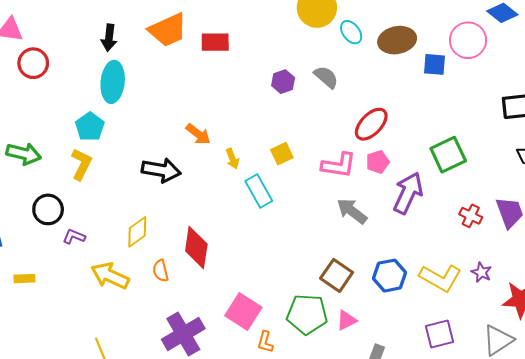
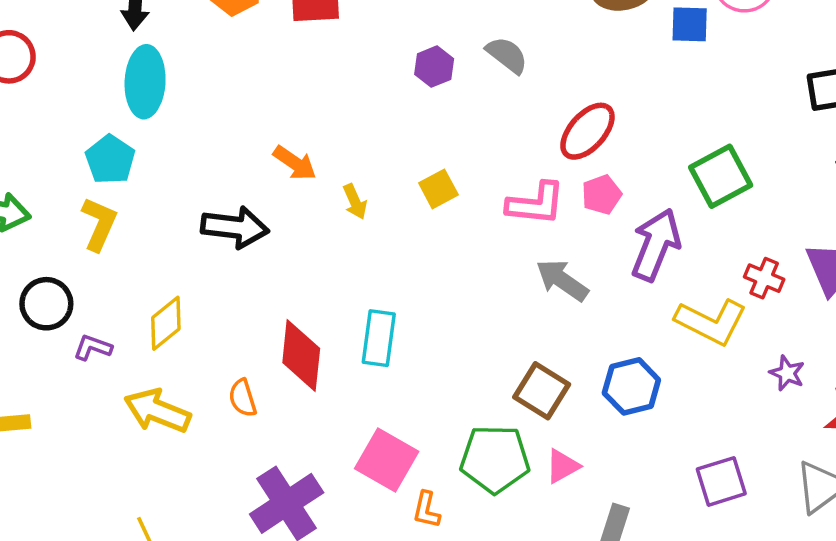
cyan rectangle: (259, 191) -> (379, 338), moved, turned 40
yellow diamond: (137, 232) -> (166, 323), moved
yellow L-shape: (440, 278) -> (711, 322), moved

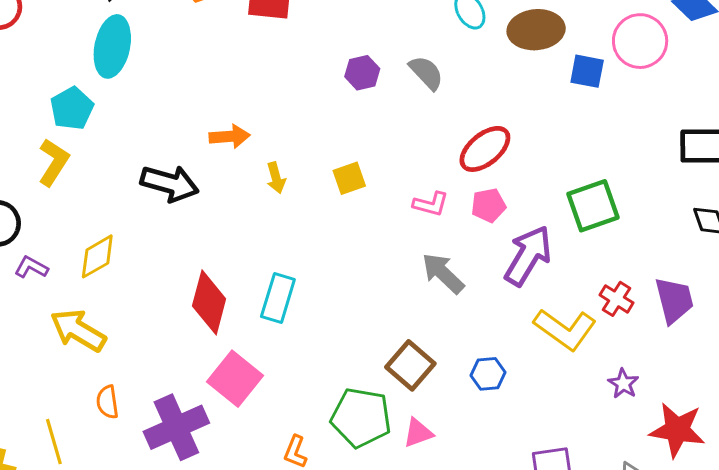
orange arrow: (295, 163) -> (230, 136), turned -48
pink L-shape: (536, 204) -> (431, 204), size x0.7
blue hexagon: (631, 386) -> (488, 374), size x0.7
orange semicircle: (243, 398) -> (107, 402), moved
pink square: (387, 460) -> (235, 379), moved

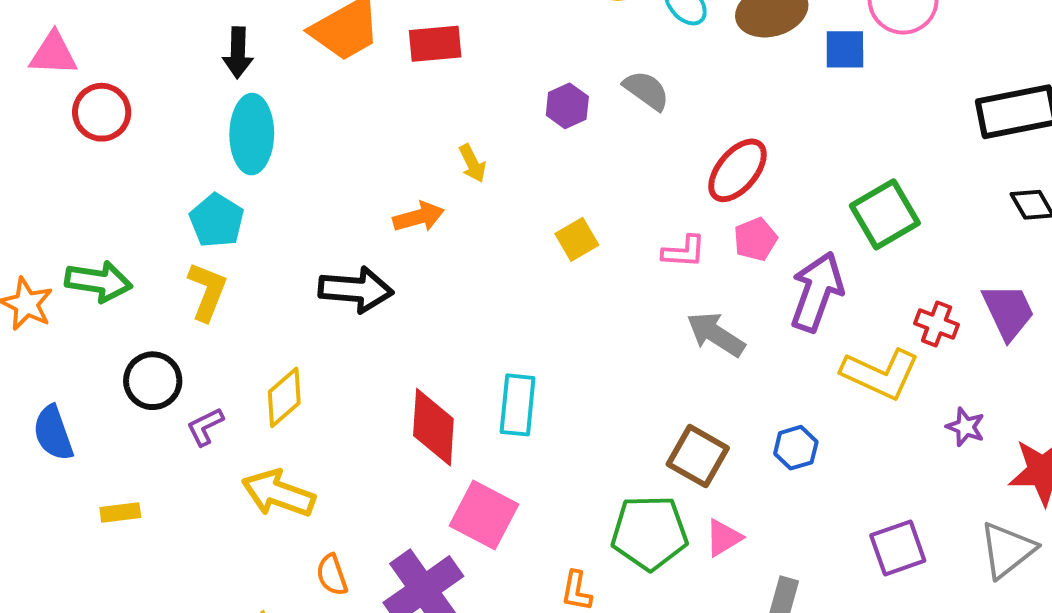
yellow arrow: (276, 178) -> (472, 163), moved
purple L-shape: (31, 267) -> (205, 427), turned -44

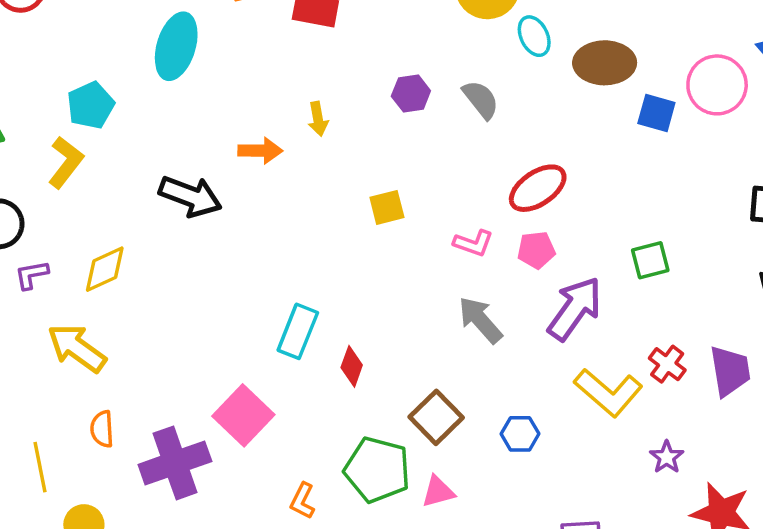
cyan ellipse: (252, 134) -> (176, 46), moved
green square: (885, 214) -> (650, 260), size x0.7
red diamond: (433, 427) -> (352, 366), moved, size x0.6

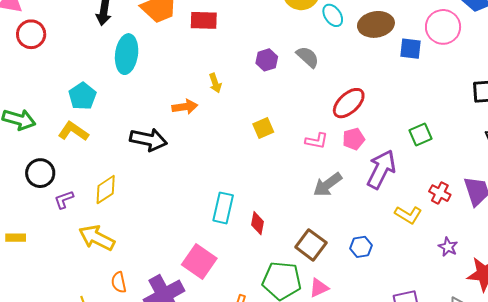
yellow L-shape: (66, 162) -> (73, 131), turned -84
gray arrow: (480, 320) -> (328, 185), turned -76
yellow L-shape: (608, 392) -> (408, 215), size x0.7

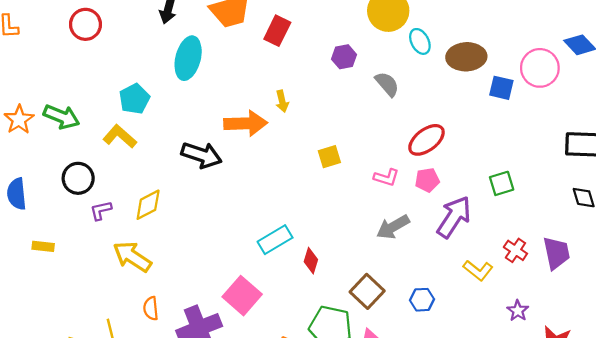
red rectangle: (204, 20) -> (277, 31), turned -72
purple hexagon: (267, 60) -> (344, 57), moved
orange arrow: (185, 107) -> (246, 123), size x1.5
cyan rectangle: (223, 208) -> (275, 240), turned 40

